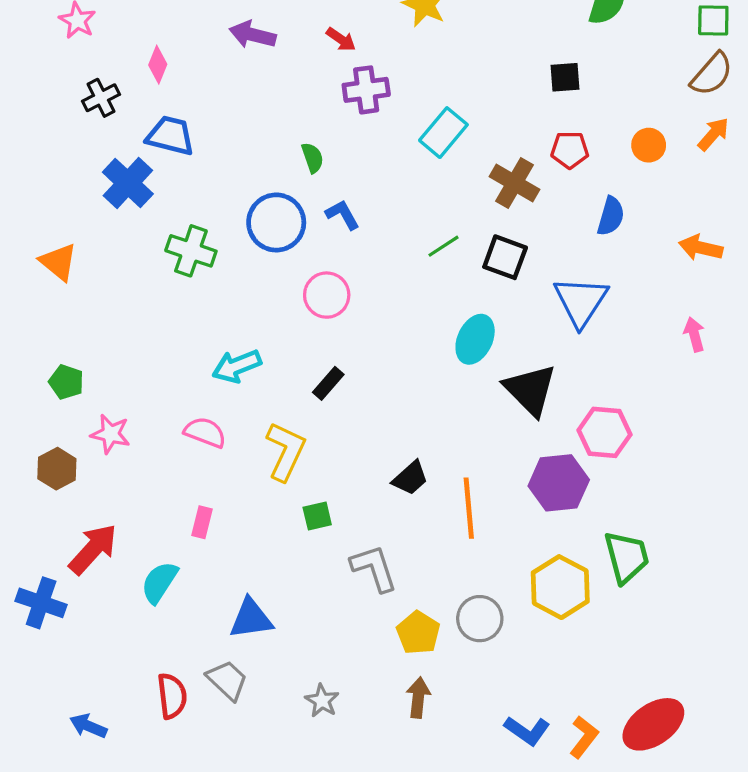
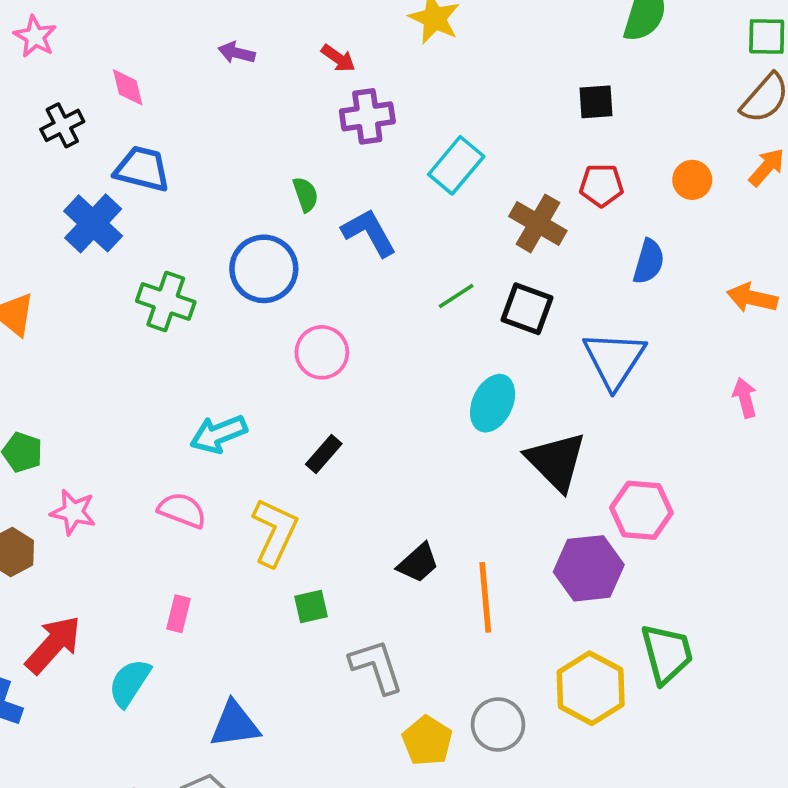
purple arrow: (253, 35) -> (237, 53), size x0.7
pink diamond: (158, 65) -> (128, 87), turned -36
blue L-shape: (342, 215) -> (369, 233), moved, size x1.4

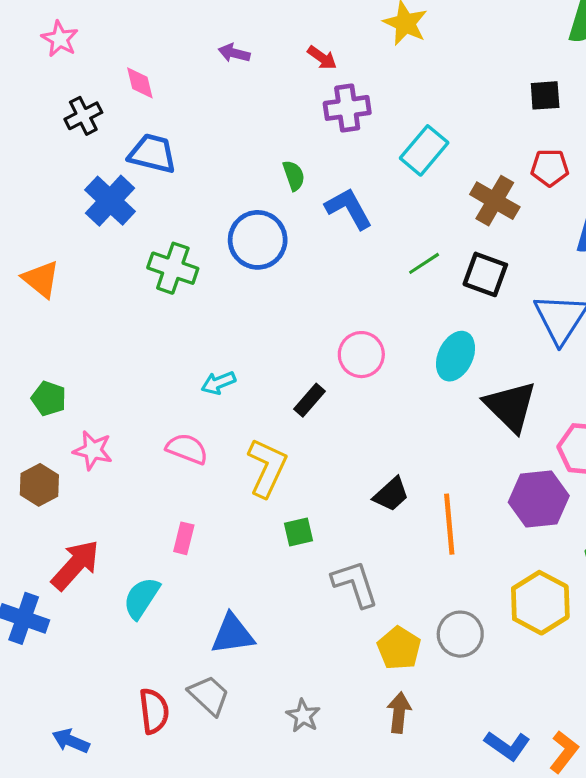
pink circle: (322, 352) -> (361, 355), moved
cyan arrow: (218, 434) -> (218, 383), size x0.7

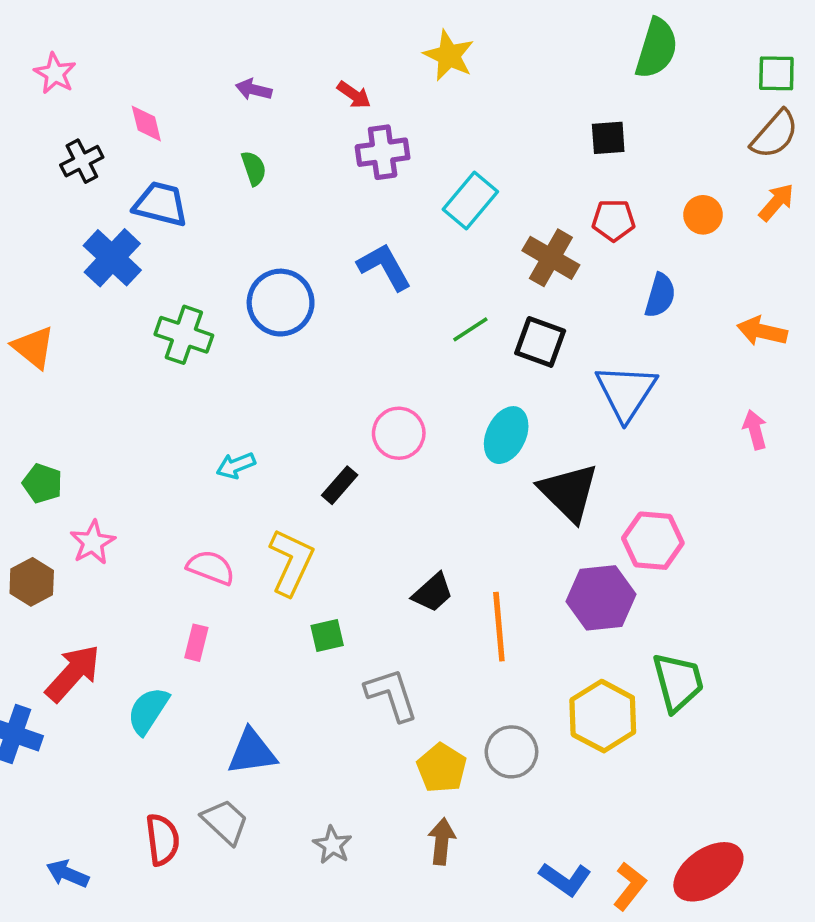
green semicircle: (294, 176) -> (254, 168), moved
pink semicircle: (187, 449) -> (211, 567), moved
pink star: (93, 450) -> (93, 542), turned 30

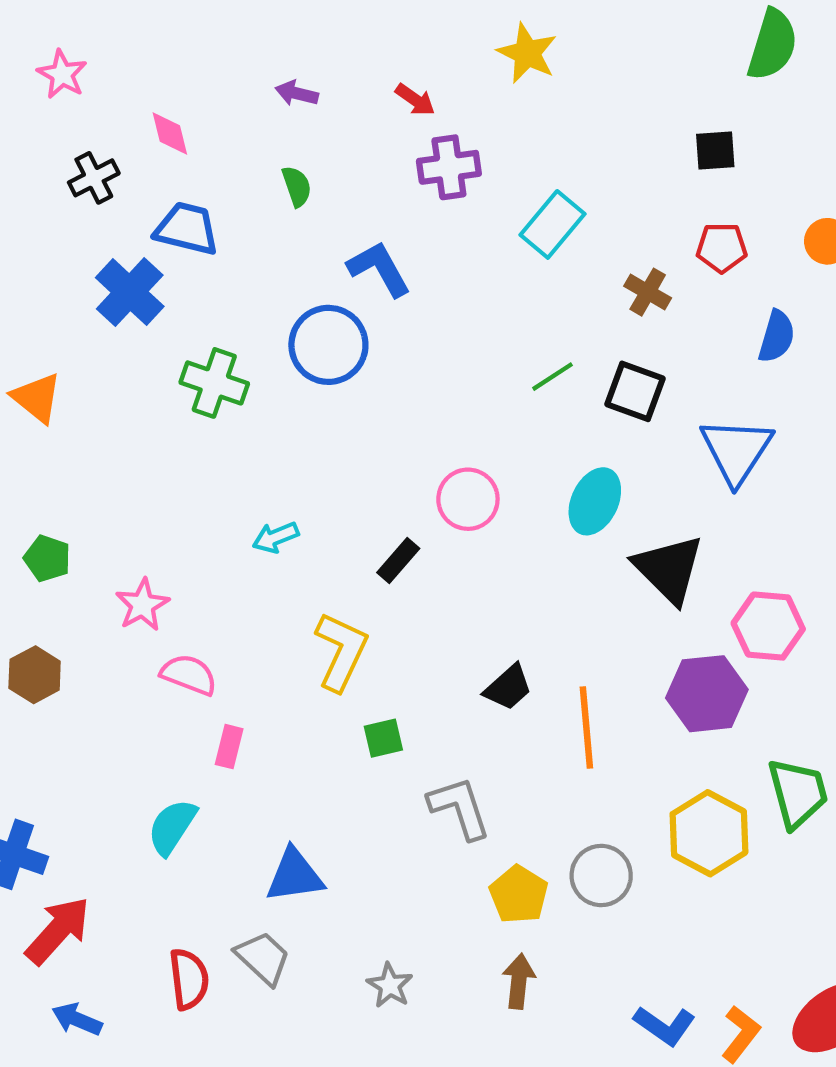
brown cross: (551, 258) -> (648, 292), size x0.7
blue L-shape: (384, 267) -> (379, 269), moved
pink star: (93, 542) -> (142, 605), moved
pink semicircle: (211, 567) -> (189, 675), moved
red arrow: (73, 673) -> (58, 930), moved

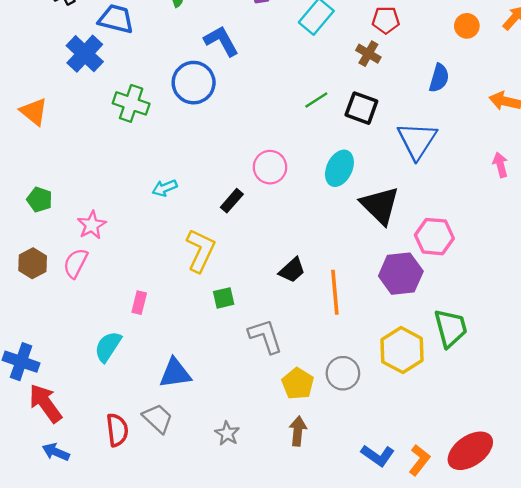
red pentagon: (722, 248) -> (386, 20), moved
pink semicircle: (189, 675) -> (75, 263), moved, turned -84
red arrow: (58, 930) -> (45, 403), turned -78

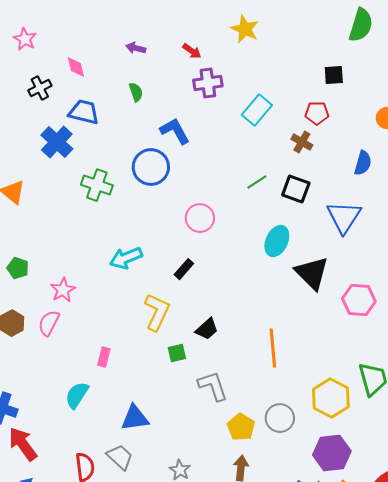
pink circle: (270, 167) -> (200, 218), moved
cyan arrow: (165, 188) -> (126, 258), size x1.5
black trapezoid: (292, 270) -> (207, 329), moved
purple hexagon: (401, 274) -> (332, 453), moved

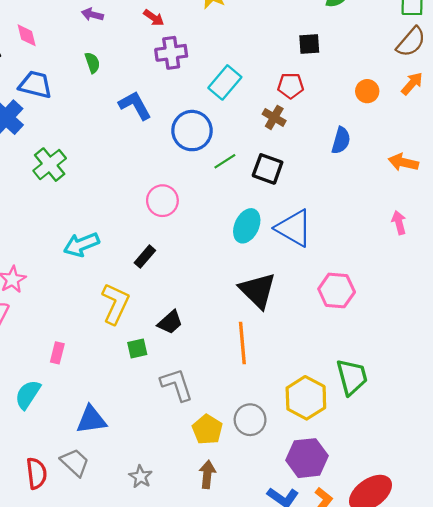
blue circle: (151, 167) -> (192, 131), moved
green cross: (97, 185) -> (50, 165), turned 32
blue triangle: (344, 217) -> (294, 228), moved, turned -33
black triangle: (312, 273) -> (258, 290), moved

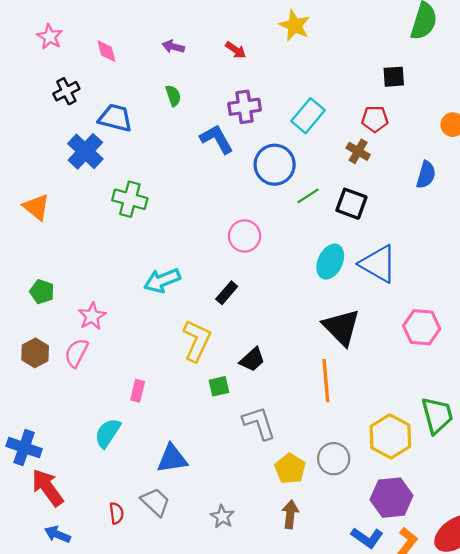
pink diamond: (27, 35) -> (106, 51), moved
purple cross: (171, 53) -> (245, 107), moved
green cross: (50, 165) -> (130, 199), turned -36
red semicircle: (36, 473) -> (116, 513), size x0.7

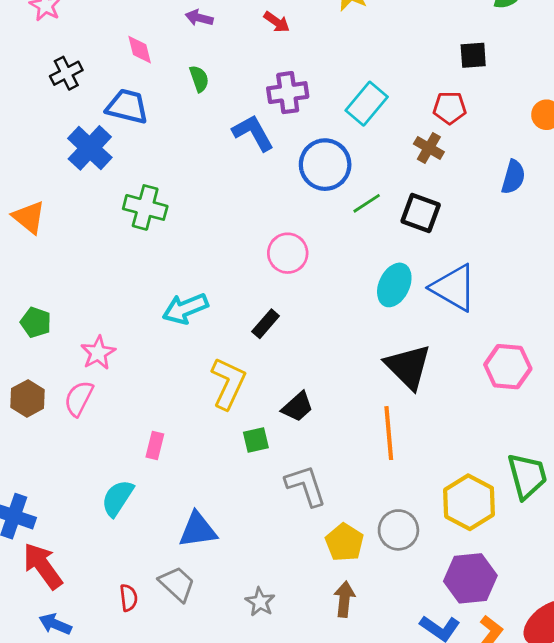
pink diamond: (106, 51) -> (140, 50), moved

